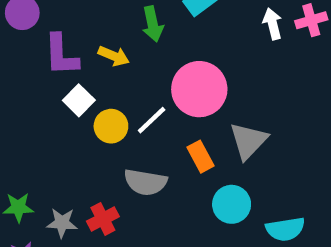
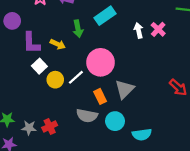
pink cross: (311, 20) -> (158, 29), turned -32
gray semicircle: (145, 182) -> (87, 116), moved

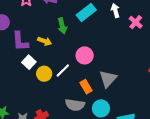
white arrow: (139, 30) -> (115, 11), moved
pink circle: (101, 62) -> (85, 55), size x0.7

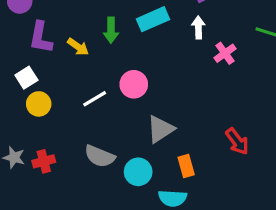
white square: (29, 62) -> (26, 78), moved
yellow circle: (44, 74) -> (39, 104), moved
orange rectangle: (86, 87) -> (186, 166), moved

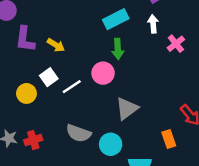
green arrow: (111, 30) -> (118, 49), moved
white square: (26, 78) -> (49, 77), moved
orange rectangle: (186, 166) -> (169, 139), moved

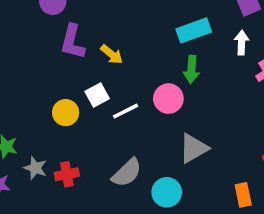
gray semicircle: (79, 133) -> (127, 173), turned -70

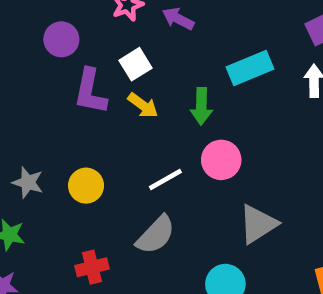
green arrow: (191, 69) -> (201, 106), moved
white square: (97, 95) -> (136, 64), moved
gray star: (35, 168) -> (28, 182), moved
gray semicircle: (127, 173) -> (156, 235), moved

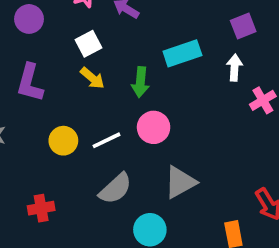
purple L-shape: (90, 91) -> (30, 83), moved
yellow circle: (86, 186) -> (63, 141), moved
gray semicircle: (156, 235) -> (115, 189), moved

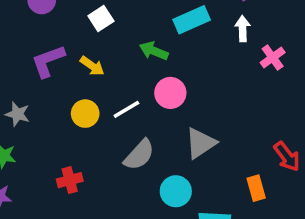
yellow arrow: (92, 78) -> (92, 66), moved
green arrow: (140, 82) -> (154, 51), turned 112
purple L-shape: (30, 83) -> (48, 61), turned 60

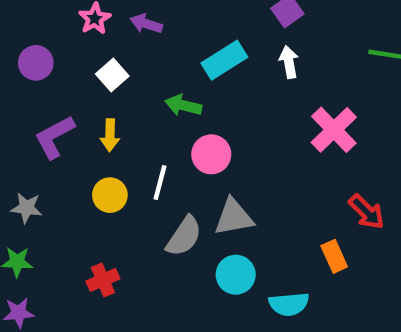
pink cross: (273, 58) -> (334, 130), moved, size x1.5
yellow arrow: (92, 66) -> (110, 135), turned 65
white line: (126, 109) -> (160, 183), turned -36
gray triangle: (201, 143) -> (234, 217), moved, turned 32

